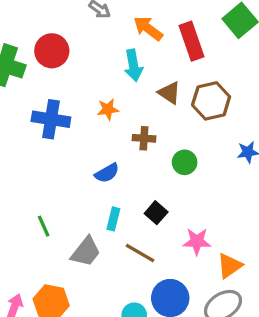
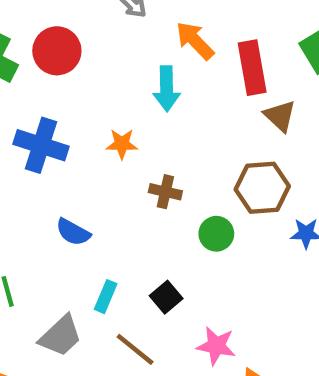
brown triangle: (169, 93) -> (280, 116), moved
brown hexagon: (211, 101) -> (262, 188), moved
blue semicircle: (107, 173) -> (73, 232), moved, turned 50

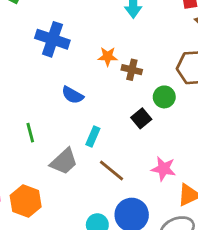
orange star: (122, 144) -> (108, 57), moved
black square: (166, 297) -> (141, 118), moved

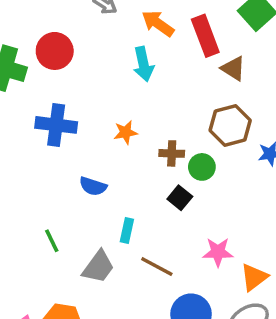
brown cross: (132, 70) -> (172, 153), moved

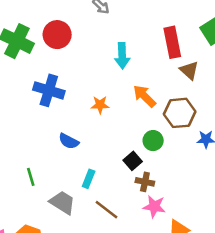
orange arrow: (158, 23) -> (144, 96), moved
brown cross: (172, 153) -> (145, 182), moved
gray trapezoid: (98, 267) -> (62, 202), turned -104

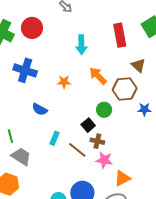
brown triangle: (189, 70) -> (138, 65), moved
gray trapezoid: (62, 202) -> (21, 157), moved
brown line: (107, 210) -> (77, 150), moved

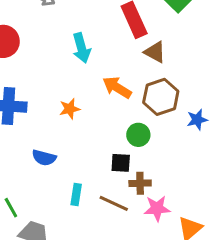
brown triangle: (138, 65) -> (155, 52), moved
black square: (88, 125) -> (121, 163), turned -32

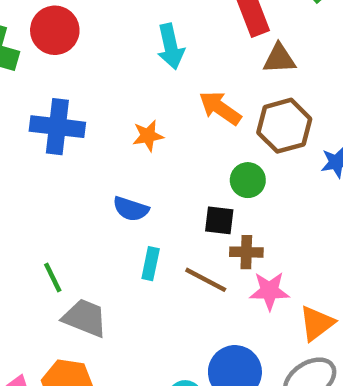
brown triangle: (155, 52) -> (279, 59), turned -35
blue semicircle: (44, 158) -> (131, 209), moved

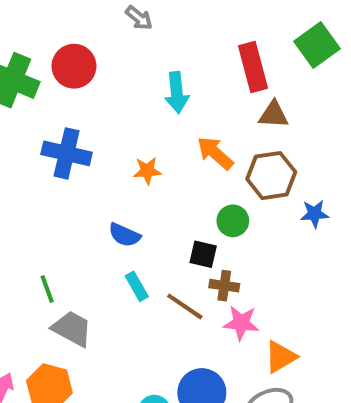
cyan rectangle: (151, 264) -> (137, 286), turned -48

